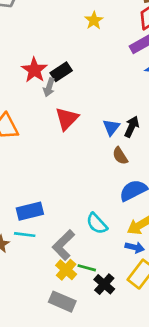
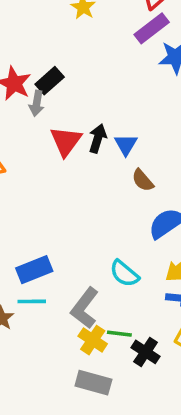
black arrow: (132, 127) -> (98, 139), moved

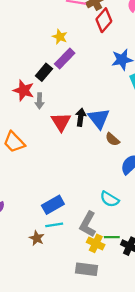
purple rectangle: (152, 28) -> (65, 59), moved
black rectangle: (50, 81) -> (44, 72), moved
blue triangle: (126, 145) -> (99, 118), size x1.5
gray rectangle: (93, 383) -> (86, 269), moved

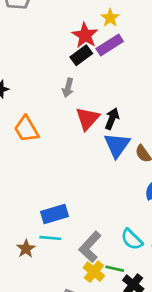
red star: (24, 90) -> (85, 35), moved
blue triangle: (99, 118) -> (117, 145), moved
cyan semicircle: (110, 199) -> (132, 239), moved

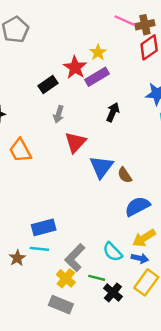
black rectangle: (81, 55) -> (48, 85), moved
black arrow: (112, 119) -> (113, 112), moved
yellow cross: (94, 272) -> (66, 278), moved

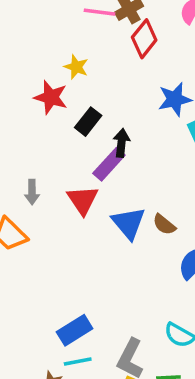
purple rectangle: (97, 77) -> (109, 164), moved
black rectangle: (48, 85) -> (88, 122), moved
gray arrow: (59, 114) -> (32, 192), moved

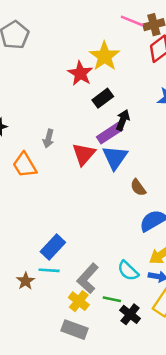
yellow star: (76, 67) -> (105, 56), size x1.6
blue triangle: (129, 223) -> (115, 157), moved
blue rectangle: (75, 330) -> (53, 247), turned -30

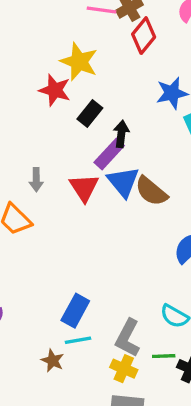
brown semicircle: (138, 187) -> (151, 191), moved, size x1.5

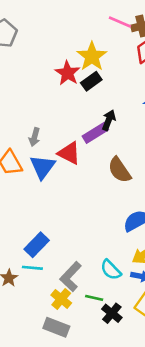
black rectangle: (90, 113) -> (91, 81), moved
blue triangle: (123, 182) -> (43, 167), moved
red triangle: (84, 188) -> (69, 153), turned -45

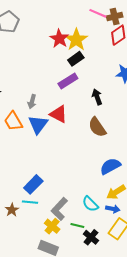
red star: (67, 73) -> (59, 39), moved
black arrow: (109, 120) -> (97, 97), moved, turned -42
purple rectangle: (95, 133) -> (68, 81), moved

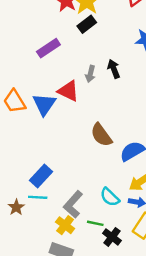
purple rectangle: (68, 81) -> (48, 48), moved
gray arrow: (32, 102) -> (90, 74), moved
brown semicircle: (97, 127) -> (101, 135), moved

